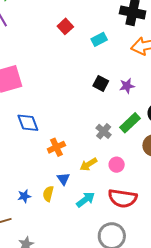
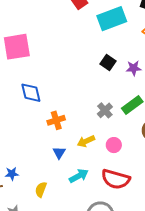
cyan rectangle: (99, 39) -> (112, 19), size x1.8
yellow semicircle: (48, 194) -> (41, 190), moved
blue star: (24, 196) -> (12, 174), moved

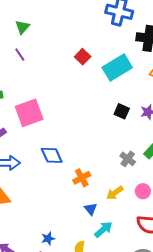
cyan arrow: (79, 176) -> (103, 229), moved

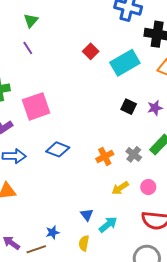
blue diamond: (52, 155) -> (58, 149), turned -45
orange cross: (82, 178) -> (105, 156), moved
blue triangle: (91, 209) -> (87, 215), moved

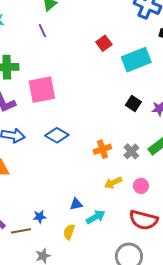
blue triangle: (87, 215) -> (76, 204), turned 48

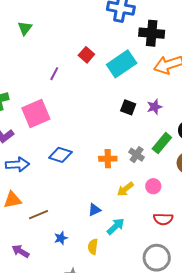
purple line: (42, 31) -> (54, 74), moved, turned 64
orange cross: (102, 149) -> (108, 159), turned 30
blue triangle: (76, 204) -> (94, 210), moved
red semicircle: (144, 220) -> (163, 219), size x0.7
brown line: (21, 231) -> (38, 215), moved

